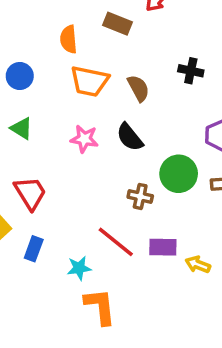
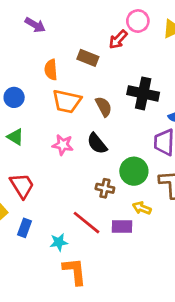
black cross: (191, 71) -> (143, 93), size x1.6
yellow arrow: (198, 265) -> (142, 208), moved

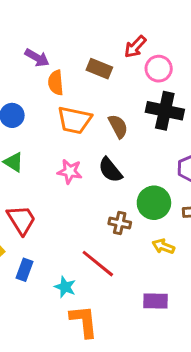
pink circle: (138, 21) -> (159, 69), moved
purple arrow: (35, 25) -> (37, 58), moved
purple rectangle: (122, 226) -> (156, 301), moved
cyan star: (59, 242) -> (65, 287), turned 30

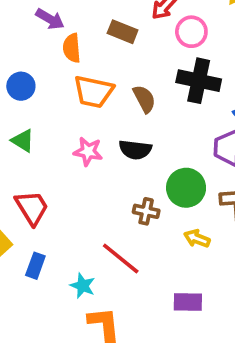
black semicircle: (110, 170) -> (135, 150), turned -44

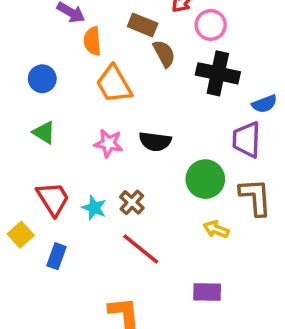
orange trapezoid: (94, 92) -> (114, 84), turned 48
brown semicircle: (144, 99) -> (164, 54), moved
brown cross: (146, 211) -> (132, 202), moved, turned 30
cyan star: (83, 286) -> (94, 208), moved

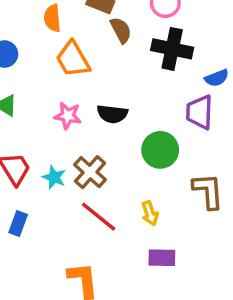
brown L-shape: (255, 197) -> (208, 191), moved
brown cross: (132, 202) -> (90, 172), size x1.4
yellow arrow: (216, 229) -> (150, 213), moved, turned -130

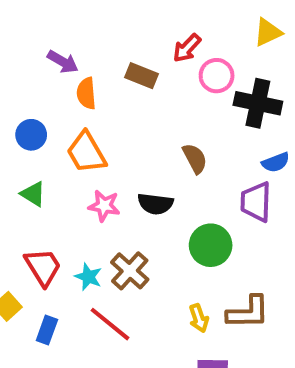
brown semicircle: (121, 30) -> (195, 158), moved
black cross: (172, 49) -> (258, 103), moved
orange trapezoid: (73, 59) -> (86, 153), moved
brown L-shape: (208, 191) -> (248, 312), moved, turned 93
red line: (99, 217) -> (110, 324), moved

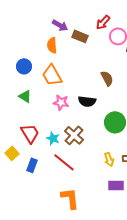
purple arrow: (63, 62) -> (60, 25), moved

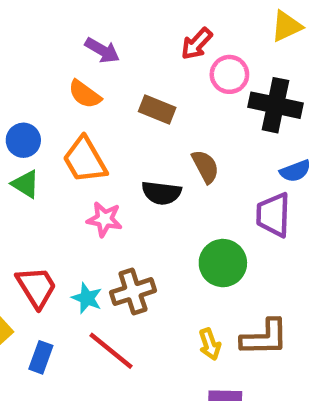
brown rectangle: (80, 36) -> (157, 110), moved
orange semicircle: (52, 45) -> (85, 94), turned -49
green triangle: (25, 96) -> (26, 184), moved
black semicircle: (87, 101) -> (161, 193), moved
brown cross: (74, 135) -> (133, 292), turned 30

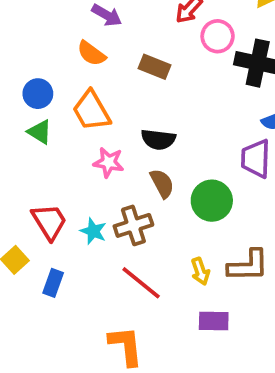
brown semicircle: (205, 167) -> (162, 183), moved
red line: (111, 351) -> (141, 283), moved

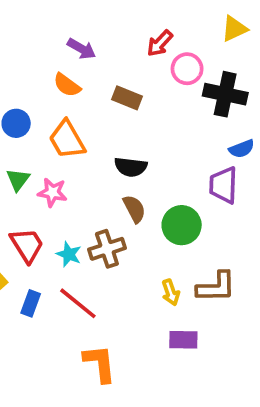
green triangle: (40, 132) -> (18, 180), moved, turned 35
pink star: (109, 162) -> (52, 192), moved
red line: (141, 283) -> (78, 303), moved

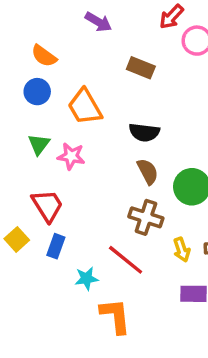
orange semicircle: (67, 85) -> (44, 56), moved
brown cross: (107, 249) -> (146, 217), moved, turned 36
cyan star: (69, 254) -> (86, 279), moved, turned -30
blue rectangle: (31, 303) -> (56, 246), moved
red line: (78, 303) -> (126, 260), moved

